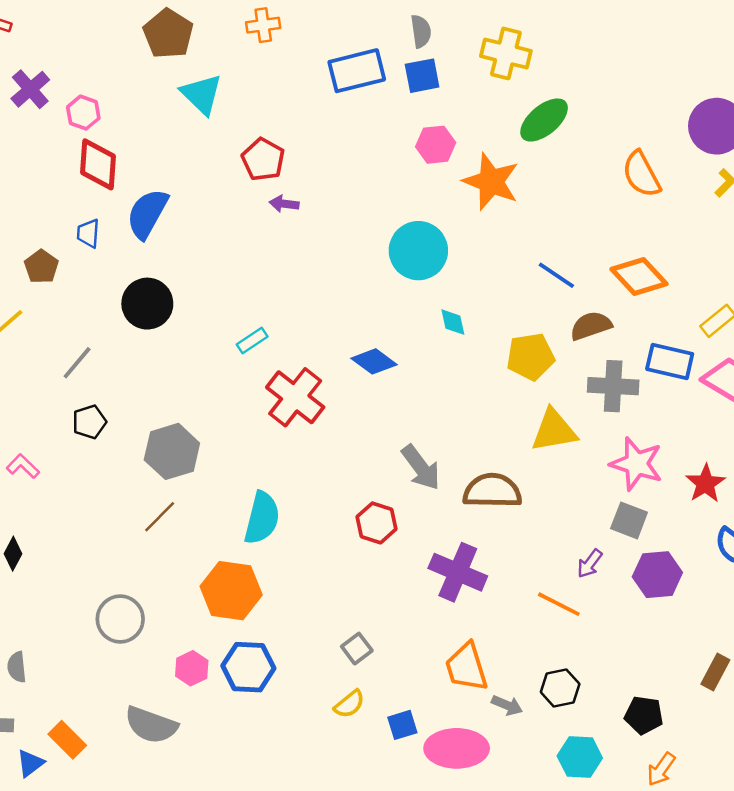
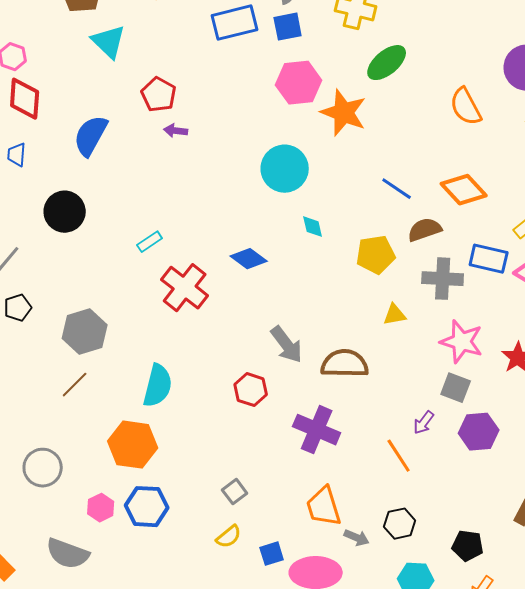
pink hexagon: (436, 145) -> (299, 83), size x1.4
blue semicircle: (147, 214) -> (91, 136), moved
yellow triangle: (554, 430) -> (395, 315), size x0.6
orange line: (559, 604) -> (399, 456), turned 30

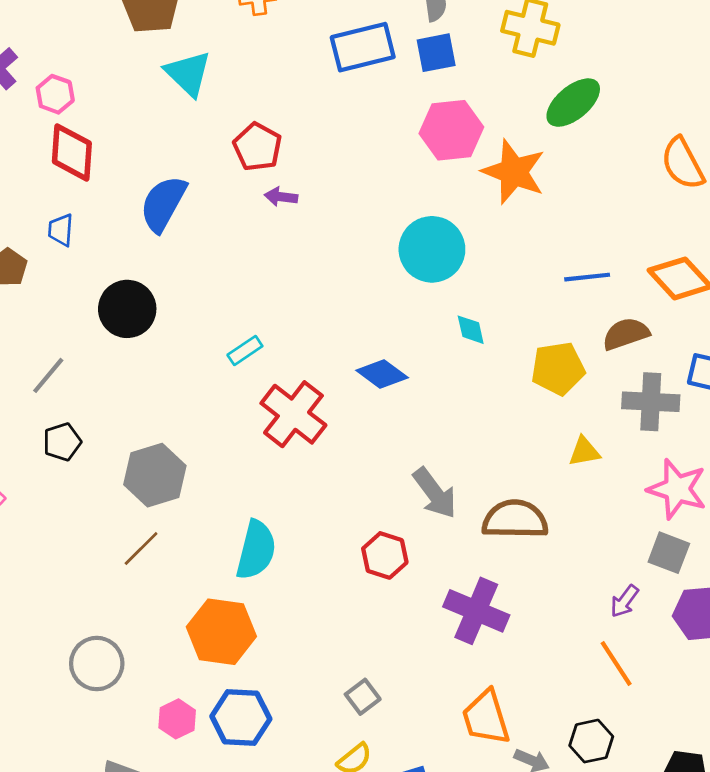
blue line: (397, 189) -> (587, 277), turned -40
orange line: (399, 456) -> (616, 664), moved

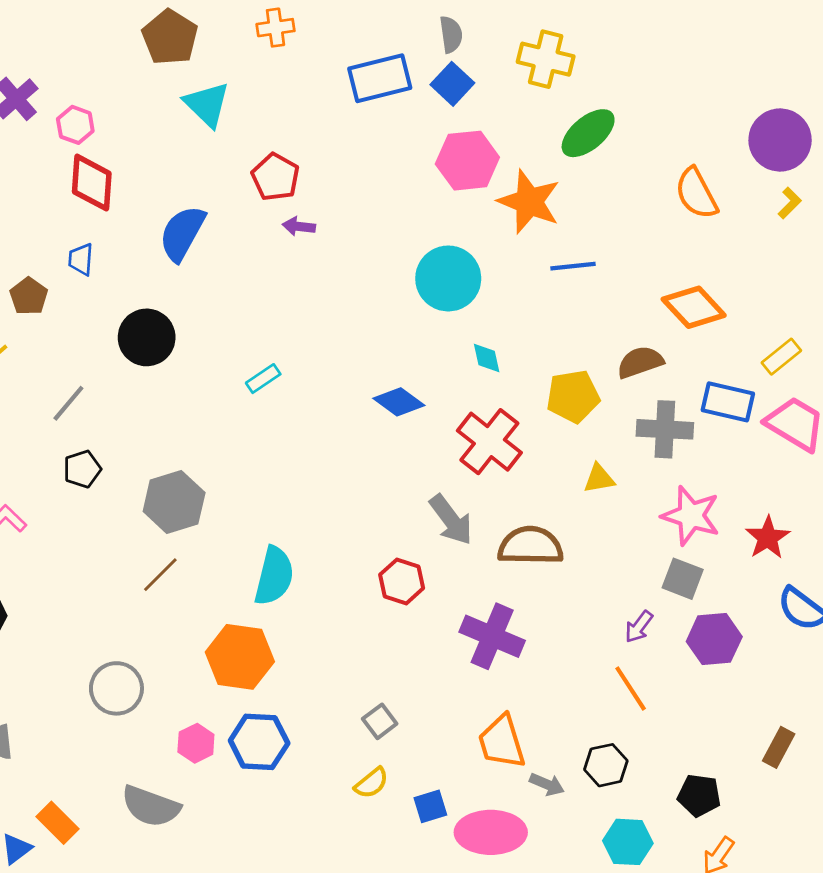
blue square: (436, 53) -> (452, 84), turned -36
blue line: (587, 277) -> (573, 266), moved
red cross: (293, 414) -> (489, 442), moved

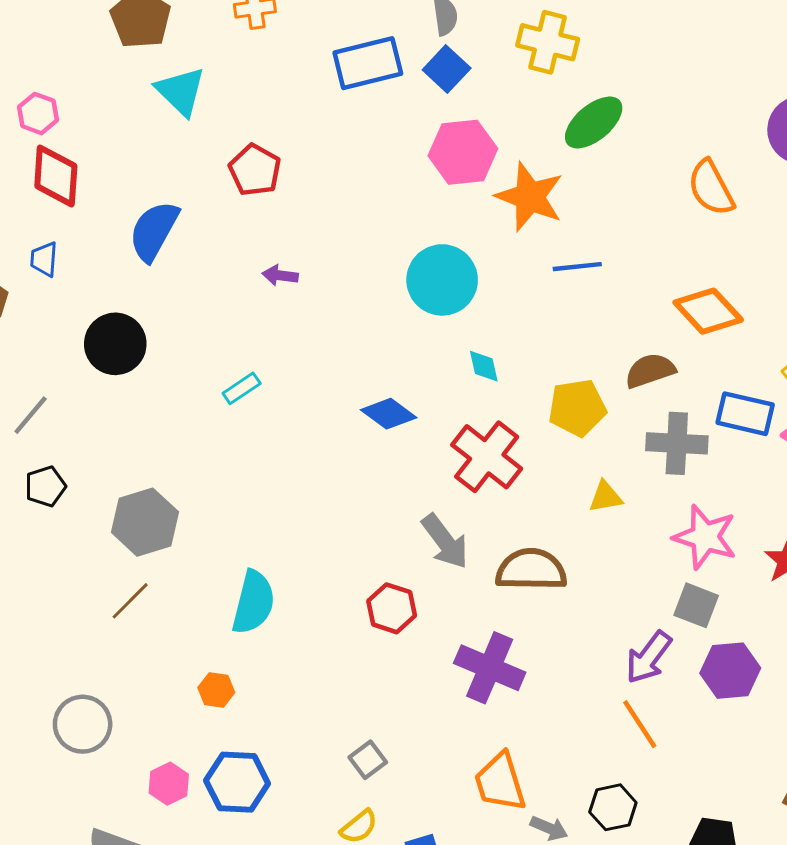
purple arrow: (299, 226) -> (280, 275), moved
purple arrow: (639, 627) -> (649, 657), size x1.5
orange hexagon: (240, 657) -> (216, 690), size x0.5

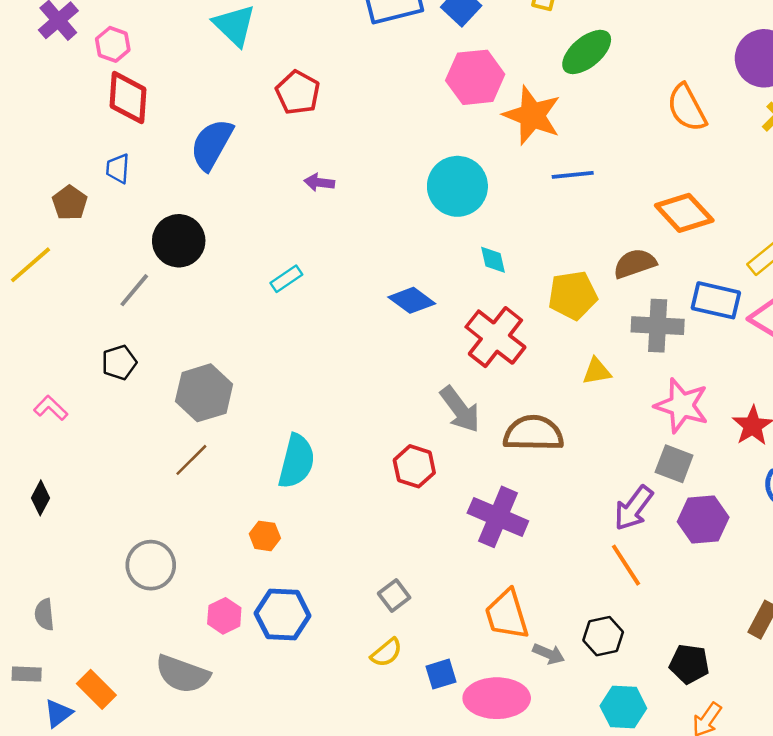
gray line: (31, 415) -> (134, 290), moved

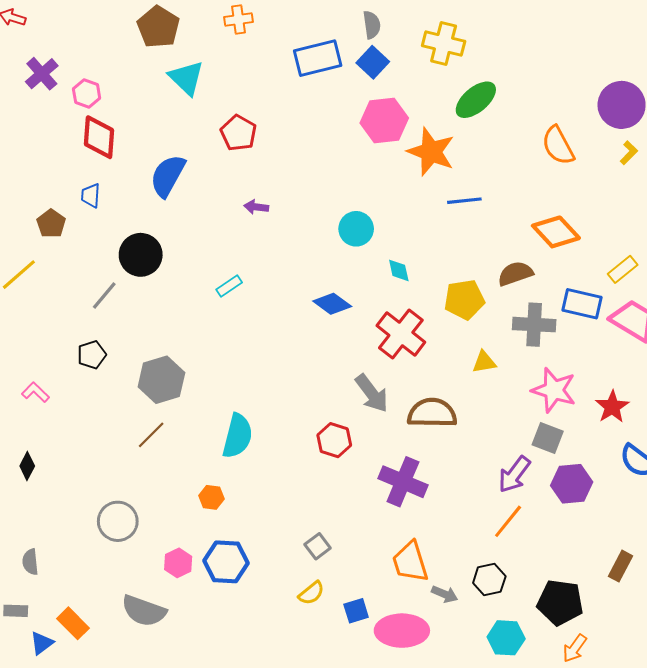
cyan circle: (457, 186) -> (356, 229), moved, size x0.7
orange line: (626, 565) -> (508, 521), turned 72
black pentagon: (689, 664) -> (560, 602), size x1.4

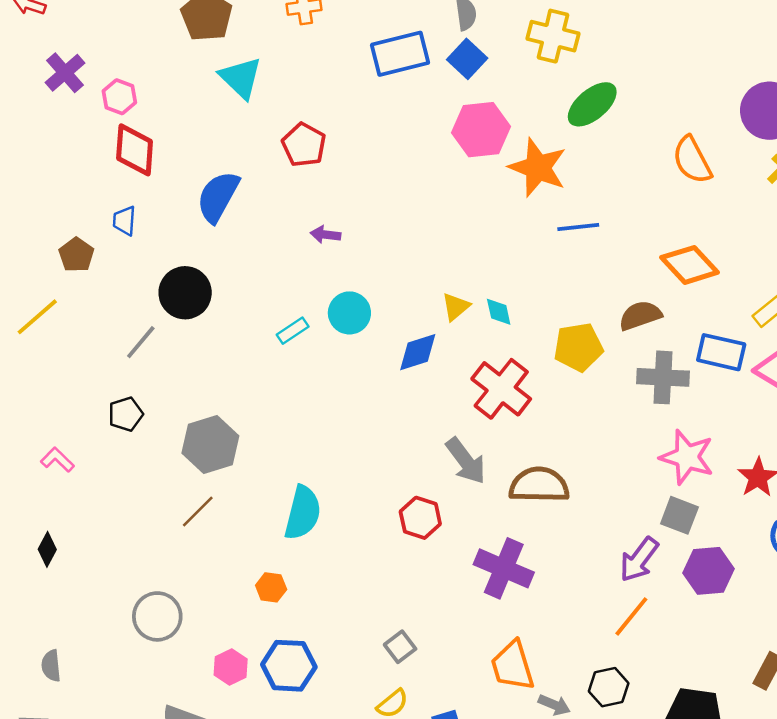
cyan circle: (356, 229) -> (349, 313), moved
blue diamond: (332, 304) -> (418, 352), turned -54
yellow triangle: (484, 362) -> (456, 307), moved, turned -30

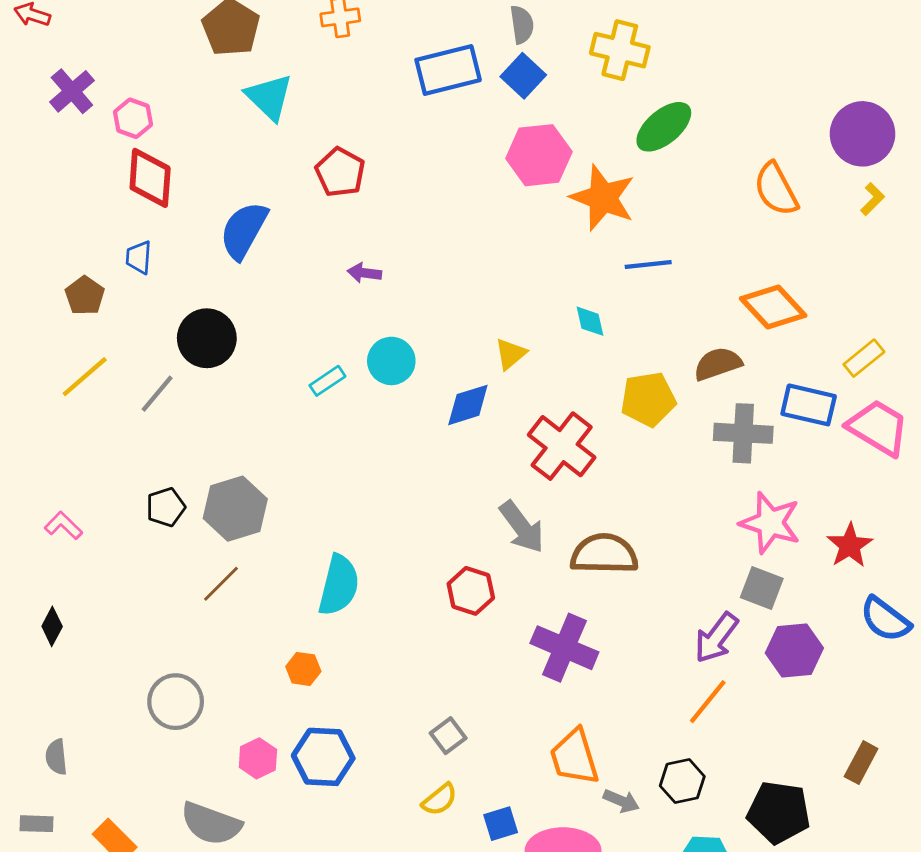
cyan diamond: (499, 312) -> (590, 321), moved
yellow line: (37, 317) -> (85, 377), moved
black pentagon: (126, 414) -> (166, 507), moved

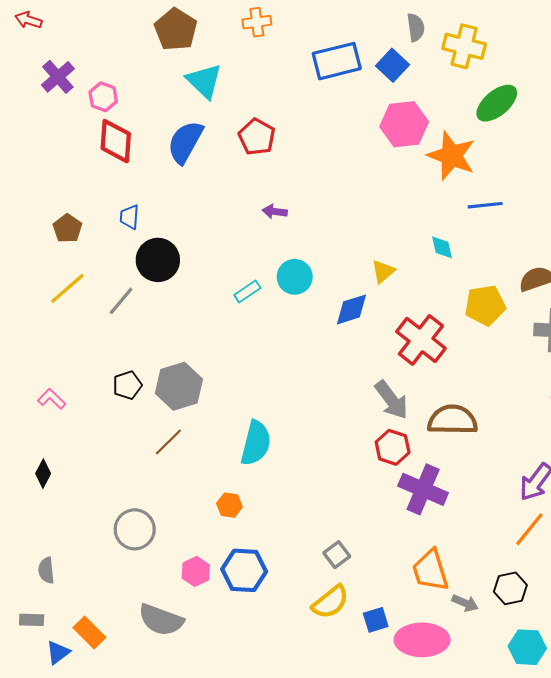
gray semicircle: (522, 25) -> (416, 27), moved
blue semicircle: (244, 230) -> (185, 142), moved
blue trapezoid: (139, 257) -> (129, 217), moved
red hexagon: (471, 591) -> (393, 447), moved
yellow semicircle: (440, 800) -> (330, 602), size x1.4

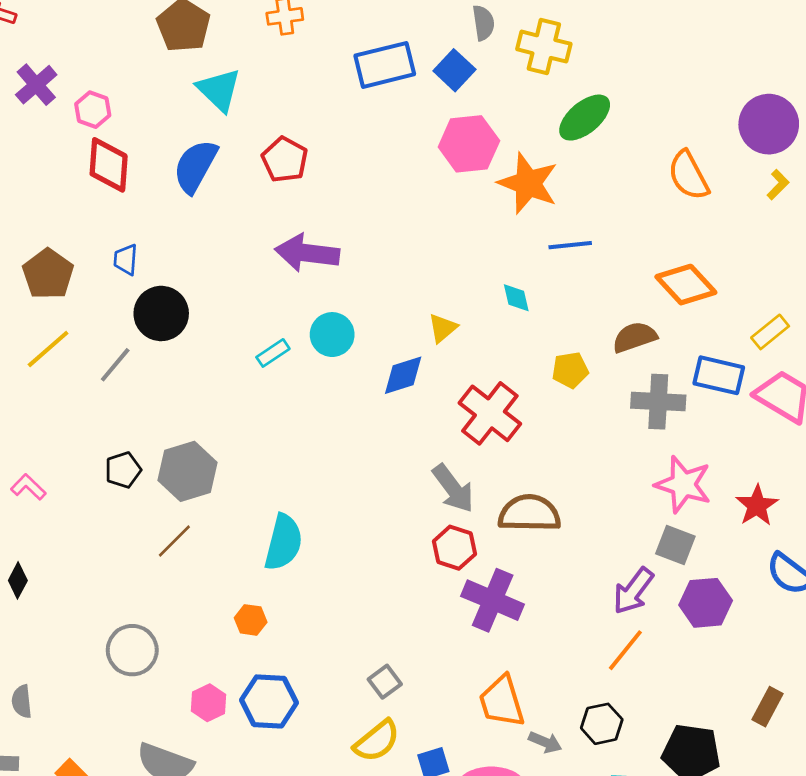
purple arrow: (275, 212) -> (307, 253), size x2.0
brown pentagon: (67, 228) -> (48, 274), size x1.4
yellow pentagon: (485, 305) -> (570, 370), size x0.7

